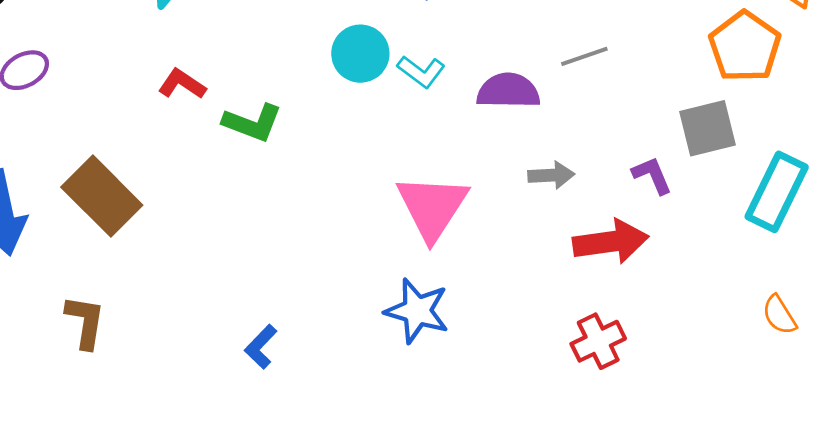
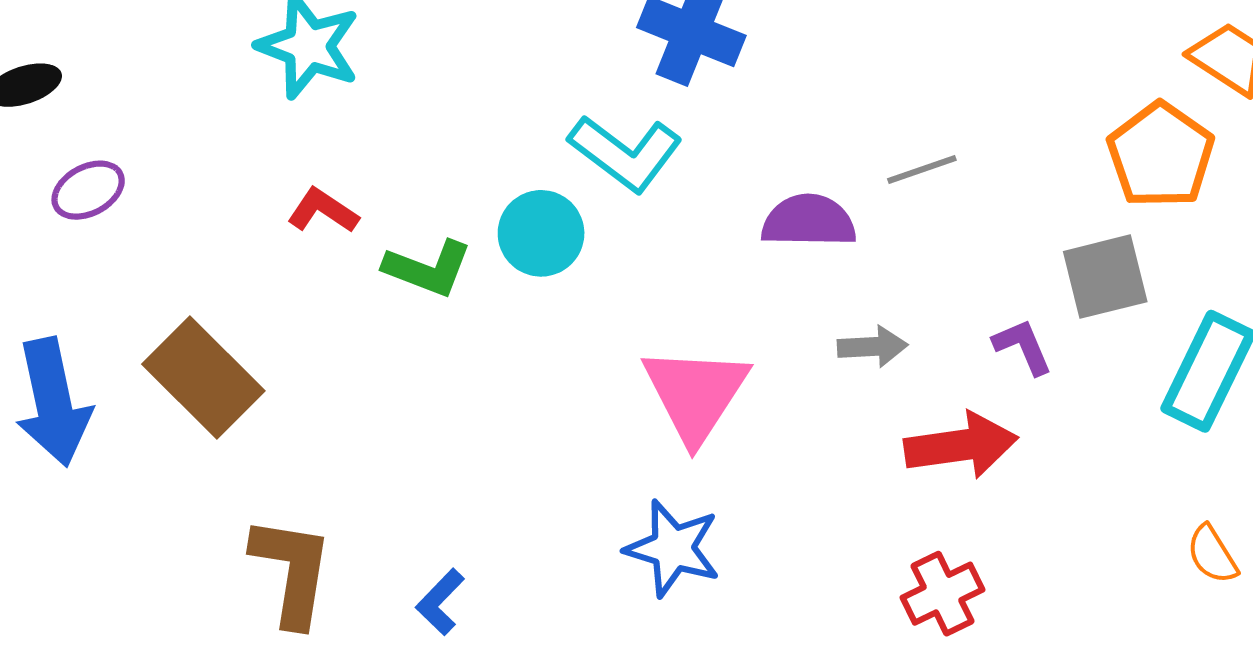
cyan circle: (360, 54) -> (541, 233), moved
cyan L-shape: (421, 72) -> (625, 153), moved, size x1.6
brown L-shape: (85, 322) -> (292, 571), moved, size x1.4

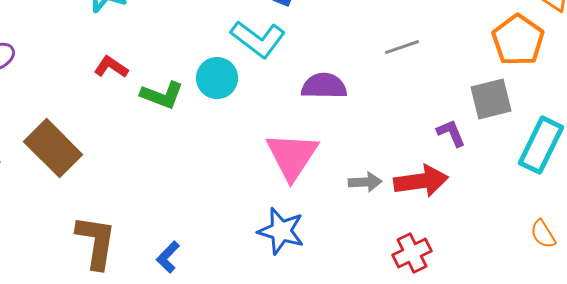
purple semicircle: (809, 221) -> (324, 86), moved
gray arrow: (873, 347) -> (365, 182), moved

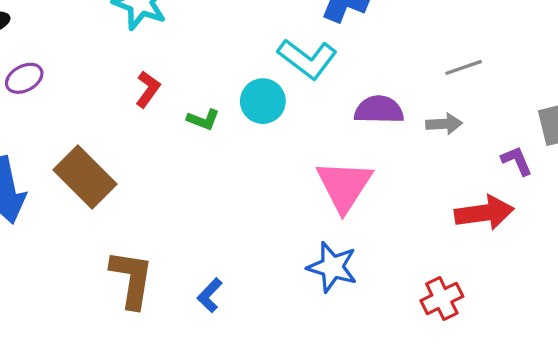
red L-shape: (111, 67) -> (148, 89), turned 92
green L-shape: (162, 95) -> (203, 120), size x0.7
gray arrow: (365, 182) -> (444, 124), moved
red cross: (412, 253) -> (442, 299), moved

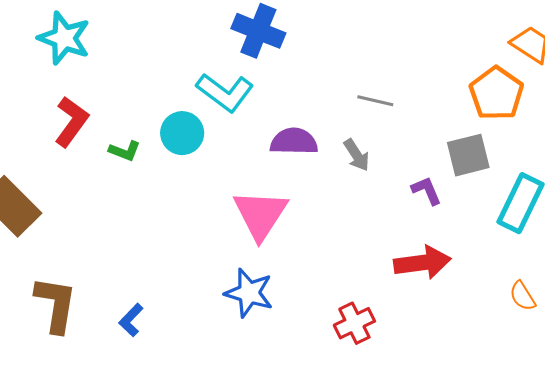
gray line: (464, 67) -> (375, 101), turned 32
red L-shape: (148, 89) -> (71, 122), size x1.4
gray arrow: (444, 124) -> (357, 155), turned 60
red arrow: (484, 213) -> (422, 263), moved

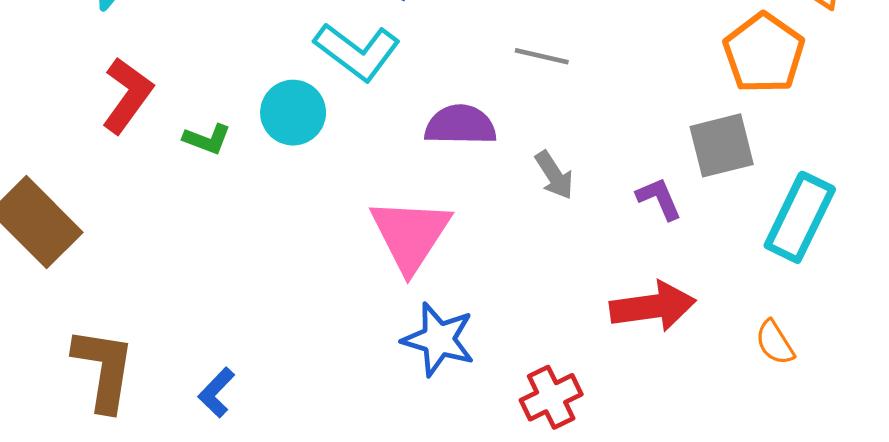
gray line: (375, 101) -> (542, 56), moved
gray arrow: (357, 155) -> (554, 175), moved
blue star: (249, 293) -> (439, 339), moved
orange semicircle: (523, 296) -> (775, 342), moved

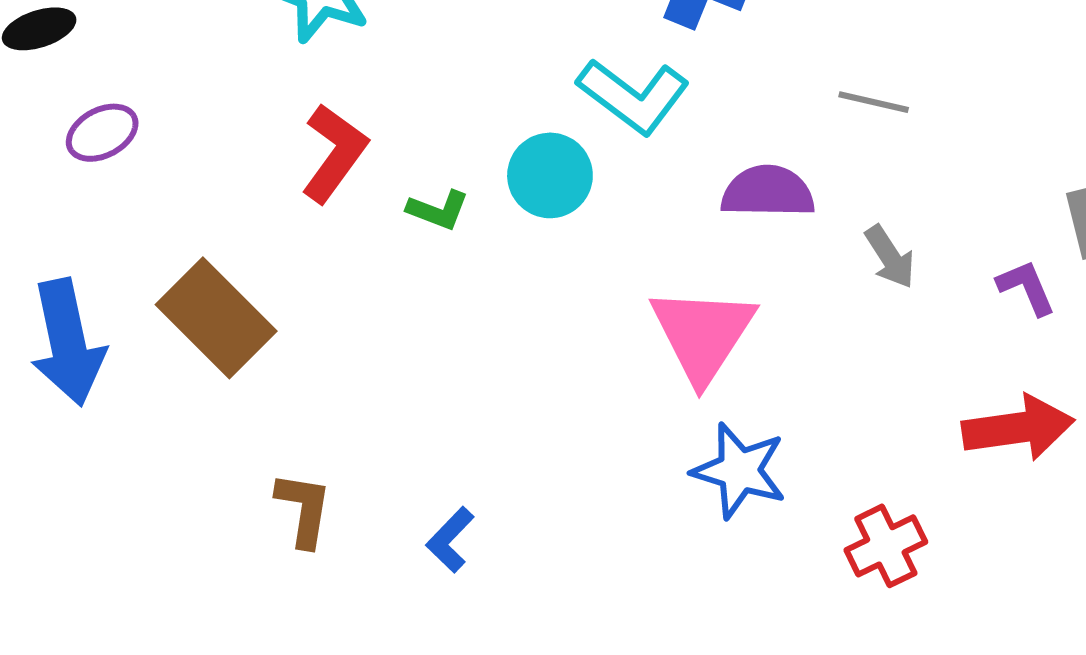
brown L-shape: (104, 369) -> (304, 509), size x0.7

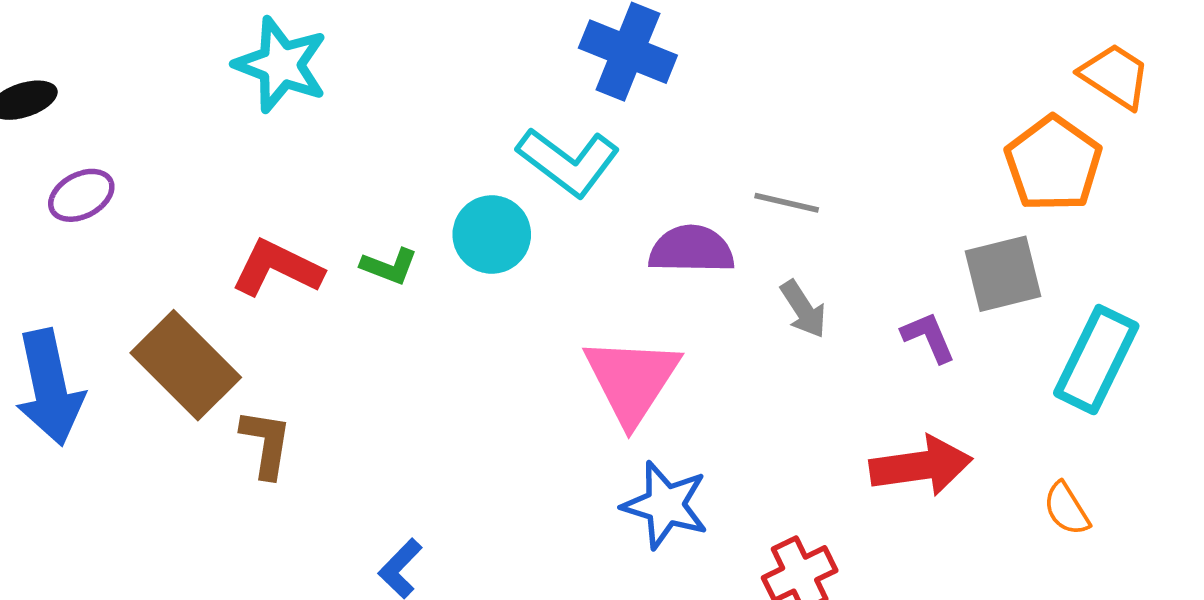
gray line: (874, 102) -> (787, 203), moved
red L-shape: (334, 153) -> (277, 268), moved, turned -100
brown L-shape: (304, 509) -> (266, 443), moved

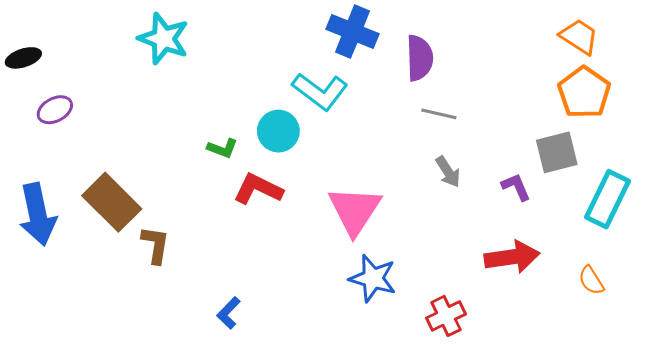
orange trapezoid: (1115, 76) -> (579, 37), moved
purple semicircle: (691, 249) -> (420, 58), moved, turned 87
red L-shape: (277, 268) -> (258, 189), moved

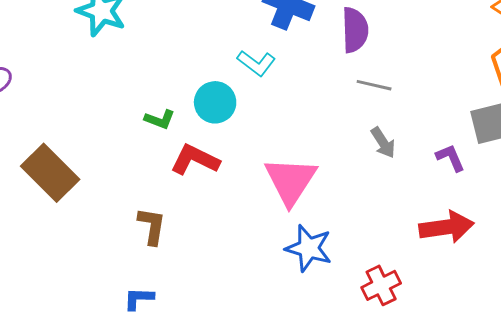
cyan L-shape: (320, 91) -> (256, 63), size x0.7
brown L-shape: (155, 245) -> (152, 226), moved
blue L-shape: (229, 313) -> (139, 298), moved, turned 48

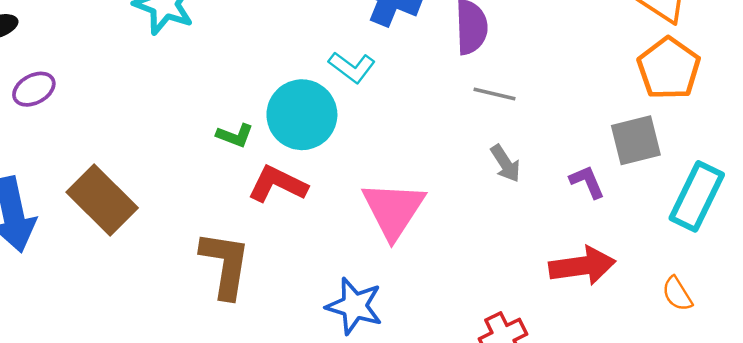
cyan circle: (215, 102) -> (302, 115), size x1.4
brown L-shape: (152, 226) -> (225, 265), size x1.5
blue star: (309, 248) -> (354, 306), moved

